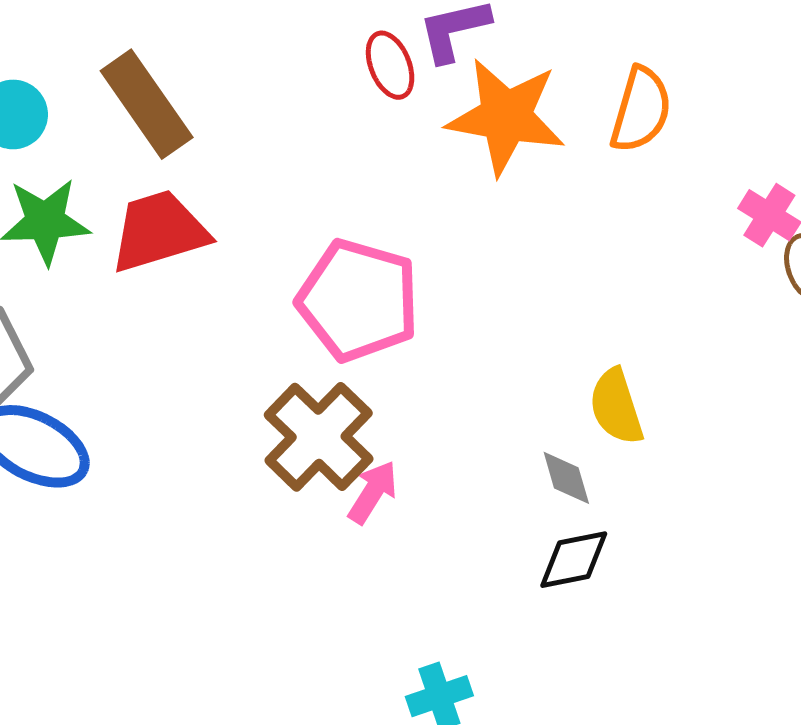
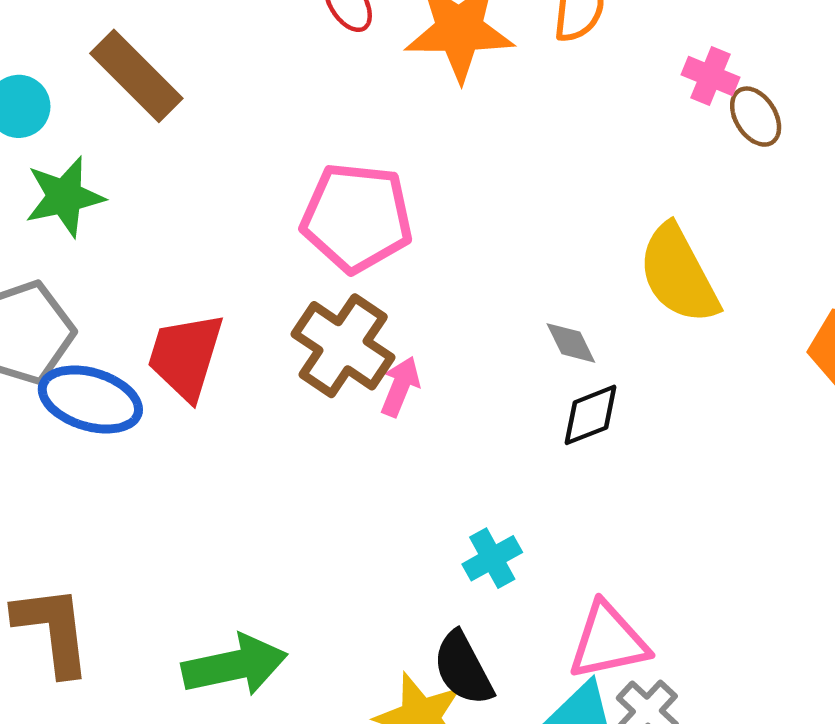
red trapezoid: (159, 231) -> (186, 356), moved, turned -46
yellow semicircle: (616, 407) -> (678, 274), moved, size x1.5

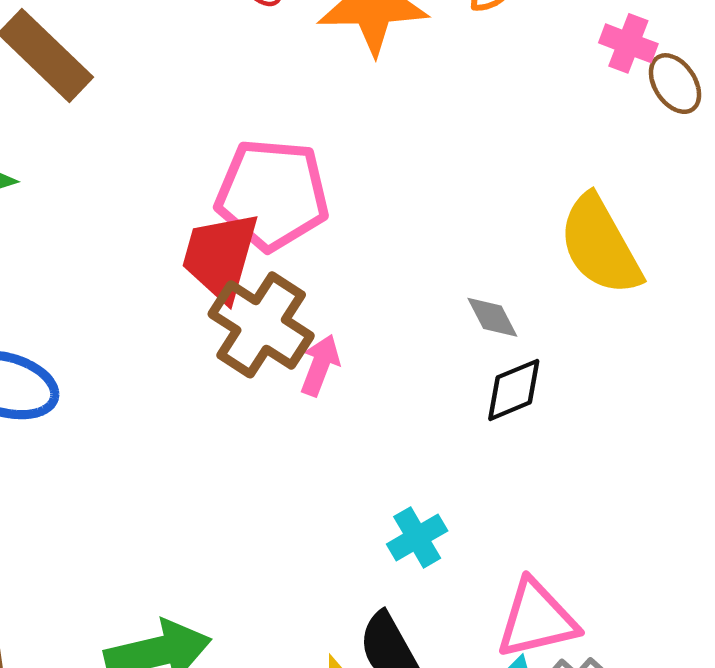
red trapezoid: (186, 356) -> (220, 256), moved

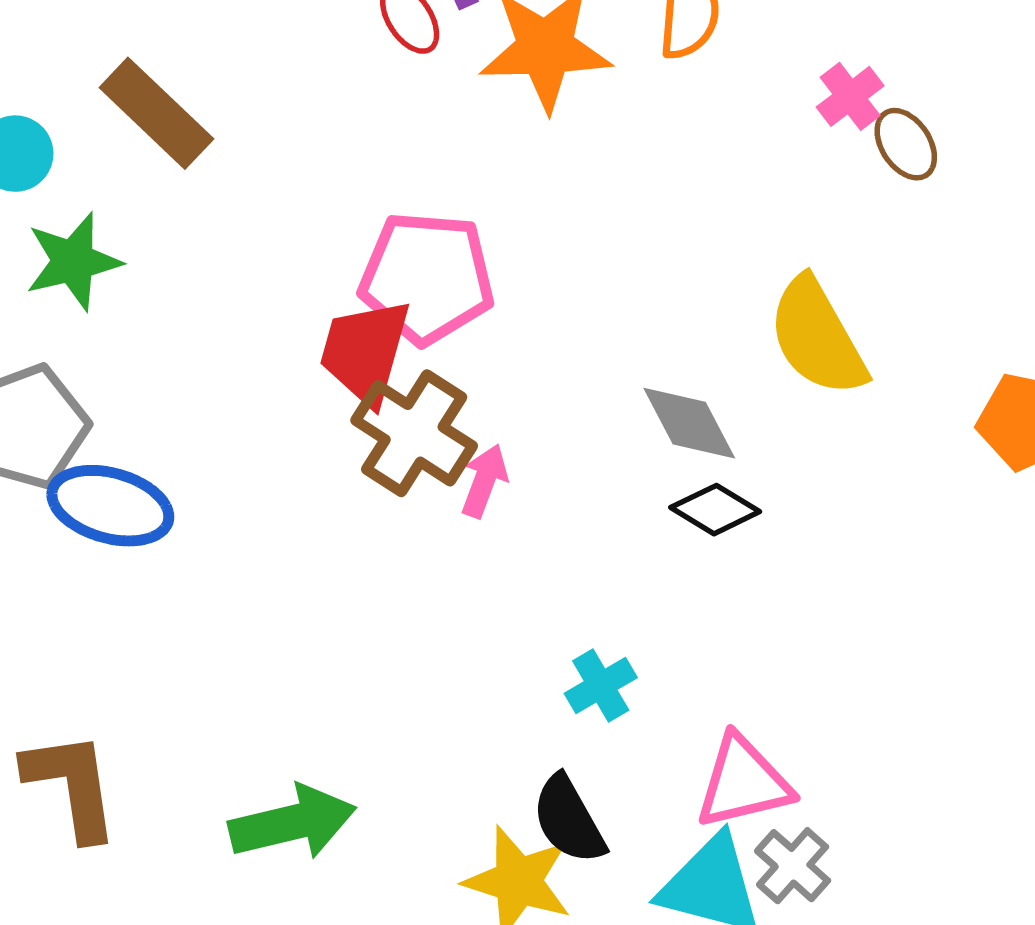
pink cross: (628, 43) -> (850, 96), turned 32
gray diamond: (492, 317) -> (689, 423), size x1.5
black diamond: (514, 390) -> (715, 510), turned 54

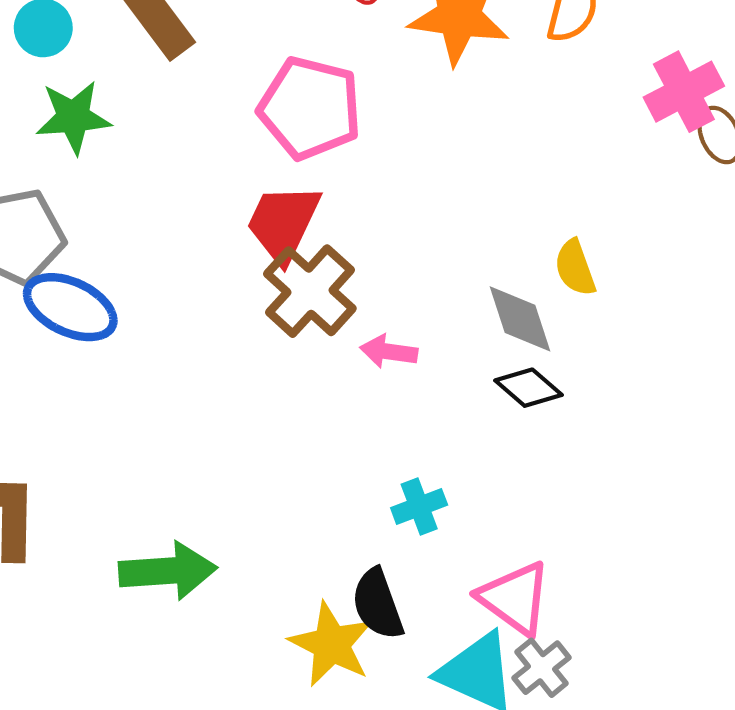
pink cross: (850, 96) -> (684, 92), size x1.5
pink pentagon: (427, 278) -> (310, 108), moved
yellow semicircle: (817, 337) -> (575, 268), moved, size x0.6
pink arrow: (484, 481) -> (389, 352), moved, turned -112
pink triangle: (743, 782) -> (515, 598), turned 40

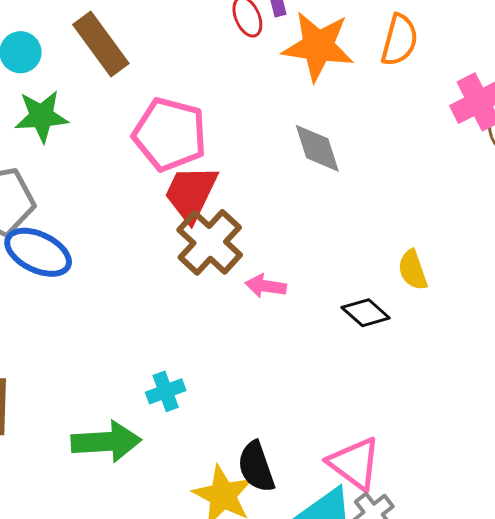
pink pentagon: (310, 108) -> (170, 134), moved
yellow semicircle: (575, 268) -> (413, 270), moved
gray diamond: (520, 319) -> (317, 148), moved
cyan cross: (419, 506) -> (166, 391), moved

